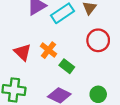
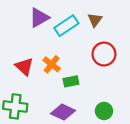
green rectangle: (67, 66) -> (71, 81), turned -48

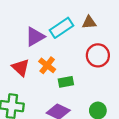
purple triangle: (39, 18) -> (35, 37), moved
brown triangle: (95, 20) -> (89, 22), turned 48

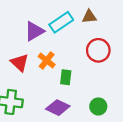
green rectangle: (66, 82) -> (66, 77), turned -72

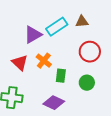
green circle: (98, 106) -> (87, 83), moved

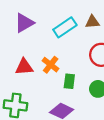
purple triangle: (33, 35) -> (24, 23), moved
red triangle: (20, 63) -> (24, 67), turned -48

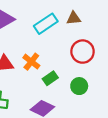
green rectangle: (69, 81) -> (50, 78), turned 48

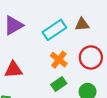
orange cross: (31, 62) -> (59, 60), moved

